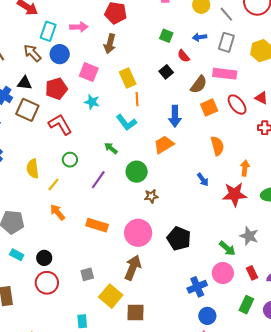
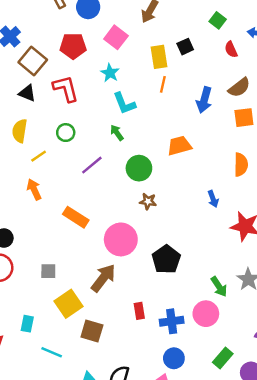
black square: (166, 72) -> (185, 47), moved
black triangle: (25, 83) -> (27, 93), moved
blue arrow: (175, 116) -> (204, 100), moved
cyan L-shape: (126, 122) -> (124, 103), moved
red rectangle: (252, 273) -> (139, 311), moved

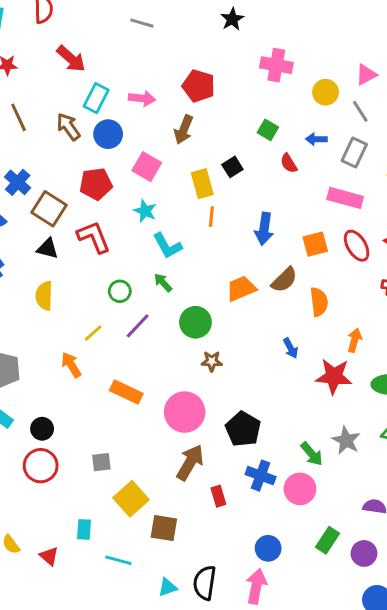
brown semicircle: (239, 87) -> (284, 280), moved
green circle: (66, 133) -> (120, 291), moved
yellow line: (39, 156) -> (93, 333), moved
brown arrow: (103, 278) -> (190, 463), moved
blue cross: (172, 321) -> (261, 476), moved, turned 35

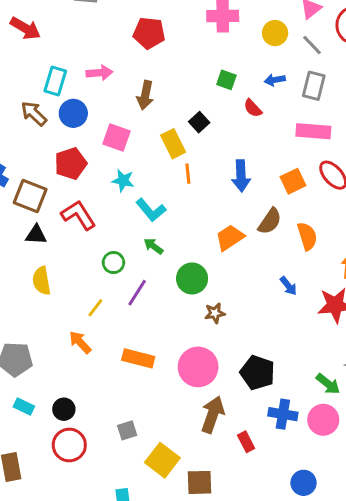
red arrow: (71, 59) -> (25, 28), moved
red pentagon: (199, 86) -> (149, 33), moved

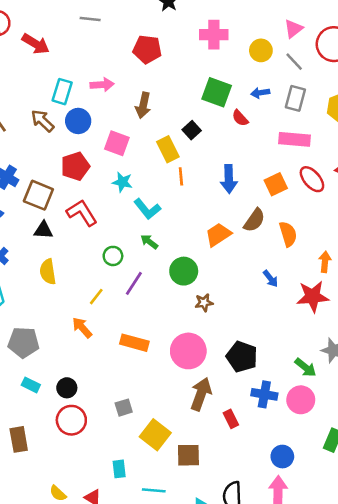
green square: (226, 80) -> (217, 92), size x1.6

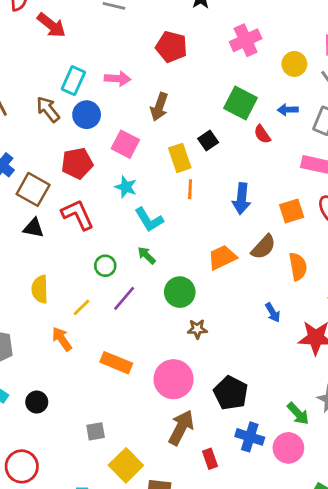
pink cross: (214, 35) -> (246, 40), turned -32
yellow semicircle: (48, 272) -> (40, 289), moved
red circle: (71, 420) -> (22, 466), moved

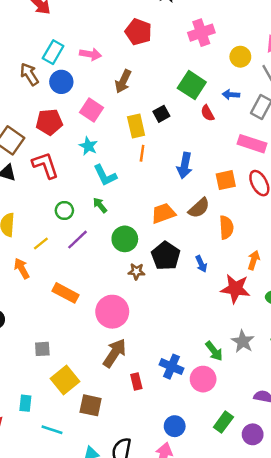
black pentagon: (231, 393) -> (166, 256), moved

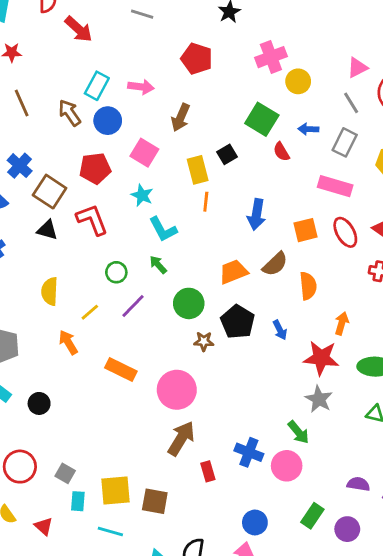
yellow circle: (240, 57) -> (298, 81), moved
gray star: (243, 341) -> (319, 399), moved
gray square: (42, 349) -> (65, 473), moved, turned 35
yellow square: (65, 380) -> (116, 490), moved, turned 36

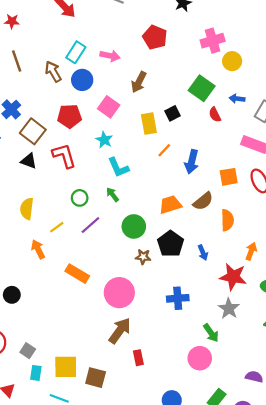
orange line: (206, 202) -> (164, 150), moved, turned 32
blue cross: (249, 452) -> (178, 298), moved, turned -30

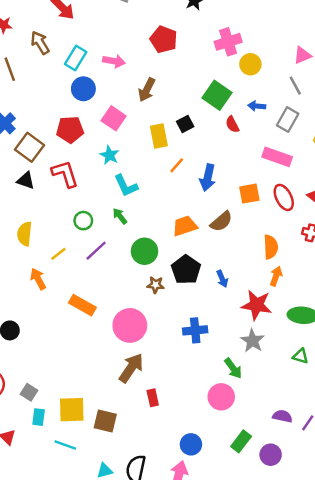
brown arrow: (53, 72) -> (40, 43), moved
orange semicircle: (227, 220) -> (271, 247), moved

